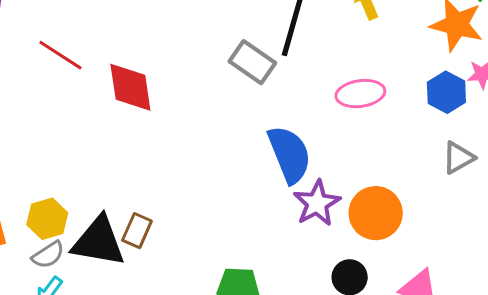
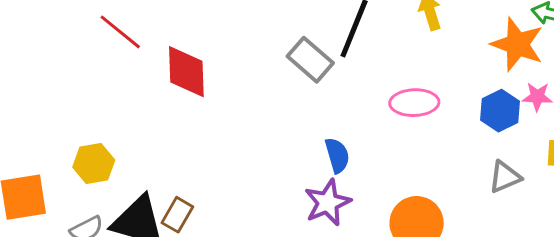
blue semicircle: (289, 154) -> (337, 155), size x0.6
purple star: (317, 203) -> (328, 203), moved
yellow hexagon: (47, 219) -> (94, 164), moved

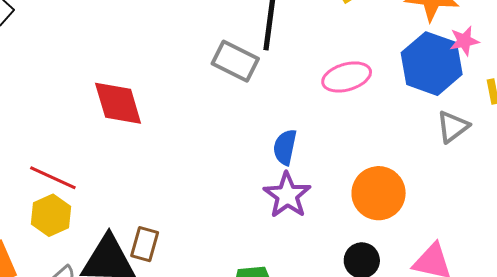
red line: (120, 32) -> (53, 178), moved
blue hexagon: (500, 111) -> (432, 64), size x1.5
blue semicircle: (337, 155) -> (285, 147), turned -138

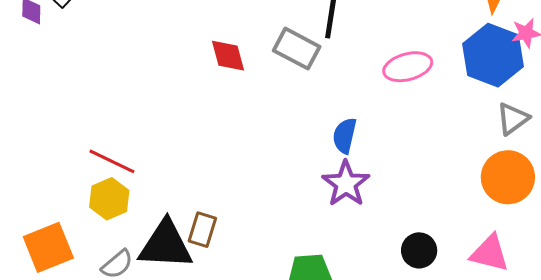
red diamond: (118, 103) -> (228, 56), moved, size x0.7
orange circle: (379, 193) -> (508, 177), moved

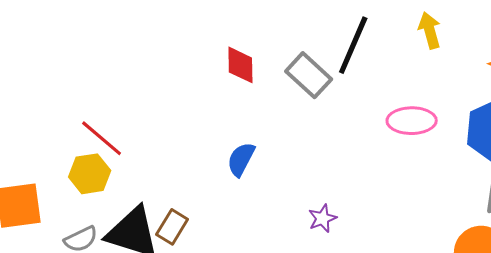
blue semicircle: (345, 136) -> (241, 159), moved
purple star: (346, 184) -> (322, 218), size x0.6

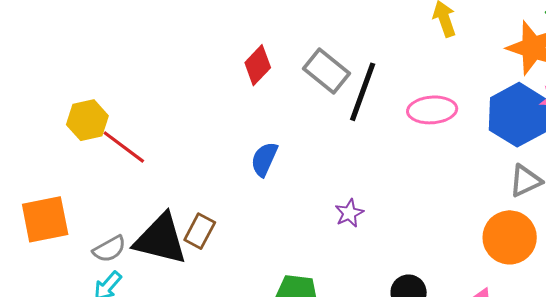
black line: (353, 45) -> (363, 92), moved
red diamond: (240, 65) -> (258, 65), turned 48
yellow hexagon: (90, 174) -> (87, 120), moved

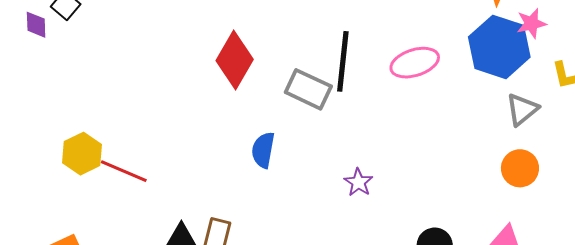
red diamond: (258, 65) -> (235, 60), size x1.4
gray rectangle: (326, 71) -> (308, 89), moved
orange circle: (510, 237) -> (520, 168), size x0.7

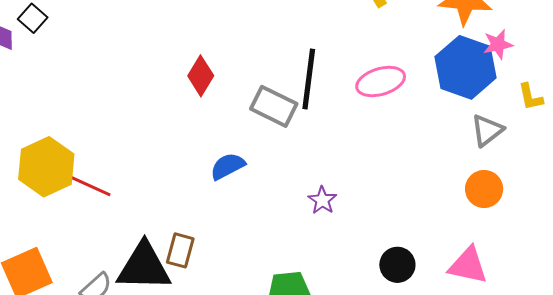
red diamond: (235, 60) -> (201, 76), size x0.7
blue semicircle: (263, 150) -> (228, 166), turned 51
yellow hexagon: (82, 154) -> (46, 167), size x1.4

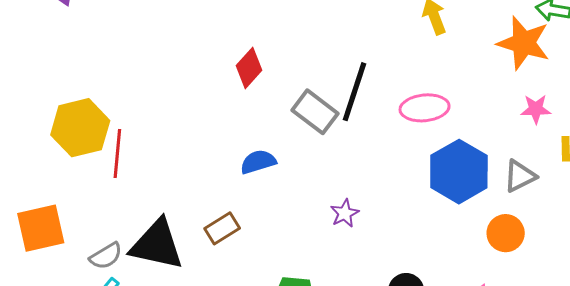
pink star: (498, 44) -> (536, 109), moved
blue hexagon: (466, 67) -> (459, 172), moved
red line: (88, 185) -> (117, 154), turned 60
brown rectangle: (180, 250) -> (222, 228), moved, turned 32

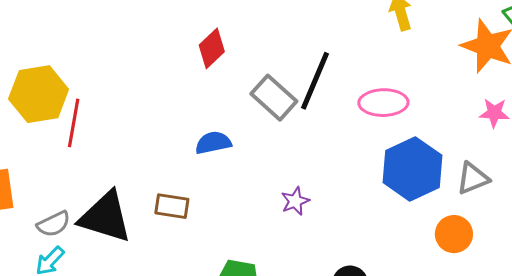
brown rectangle: (222, 228) -> (172, 206), turned 36

